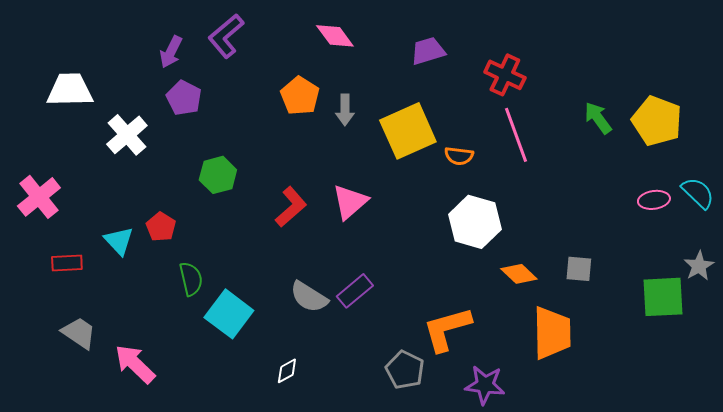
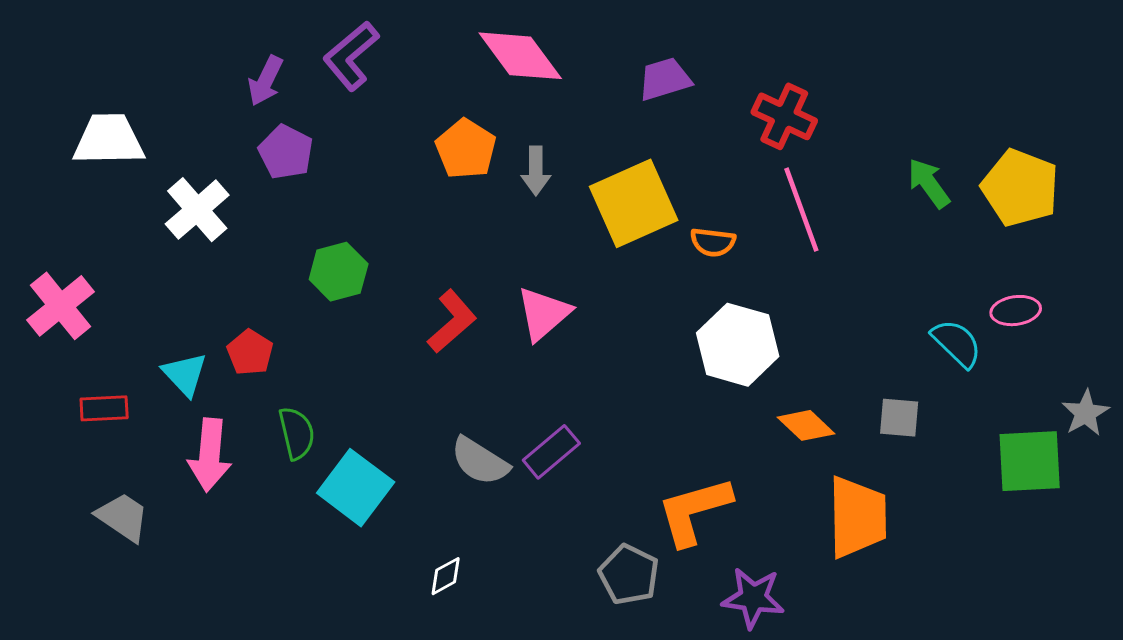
pink diamond: (335, 36) -> (520, 56), size x1.4
cyan semicircle: (698, 193) -> (957, 343), moved
pink arrow: (135, 364) -> (210, 455), moved, turned -129

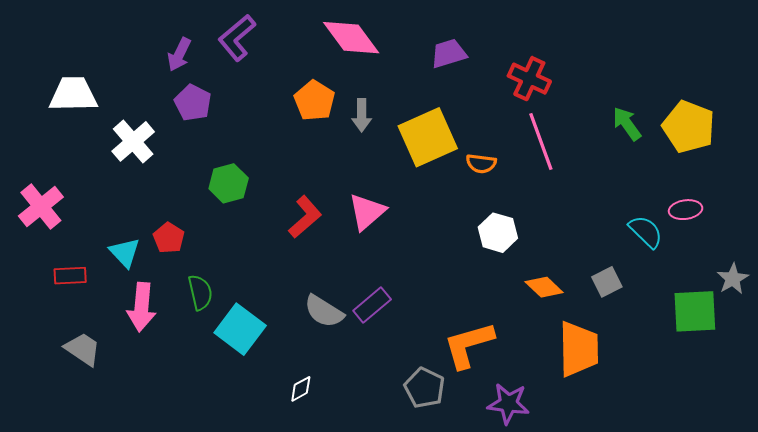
white hexagon: (738, 345) -> (498, 233), size x0.7
gray square: (899, 418) -> (607, 282), turned -32

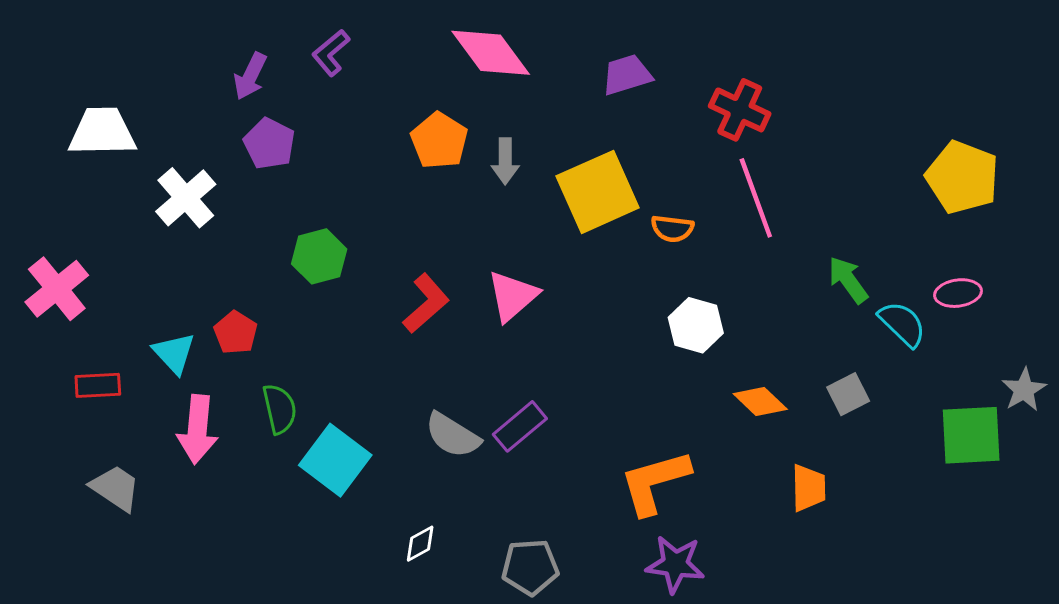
purple L-shape: (237, 38) -> (331, 53), size x0.7
green arrow: (627, 124) -> (848, 280), moved
orange trapezoid: (579, 349) -> (809, 488), size x0.6
gray pentagon: (425, 388) -> (530, 567), moved, turned -30
purple star: (508, 404) -> (675, 564), moved

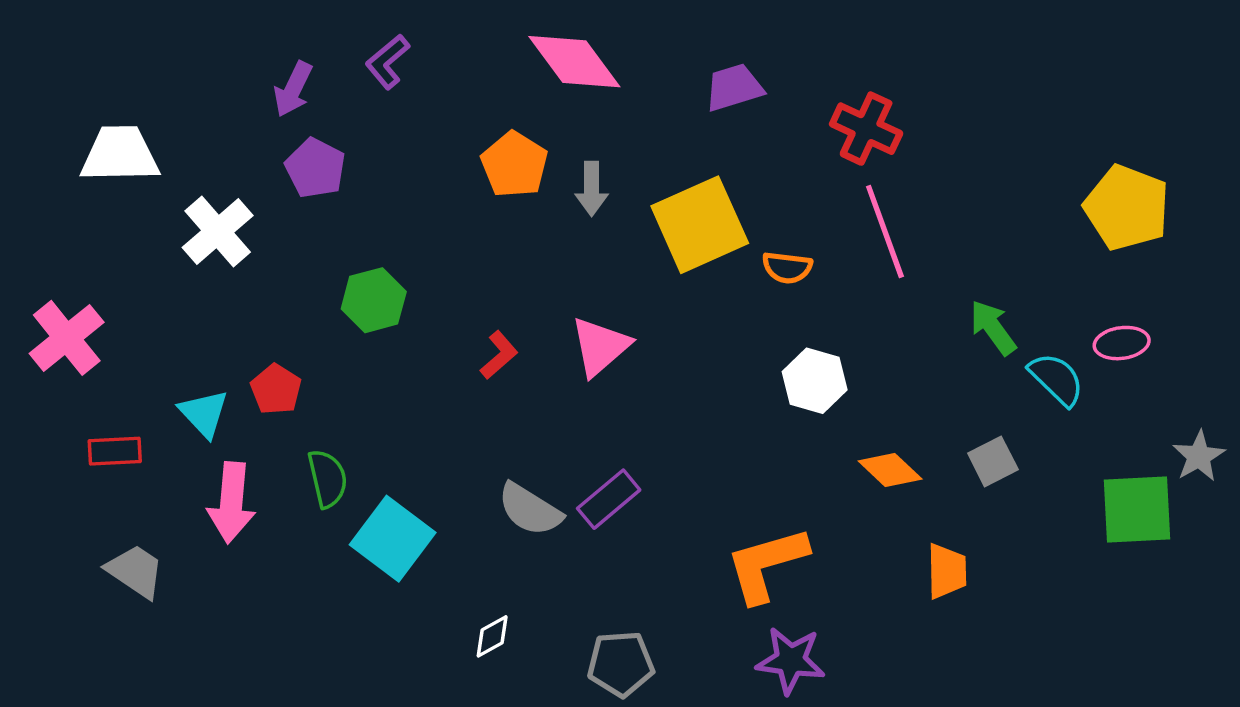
red L-shape: (426, 303) -> (499, 355), size x0.7

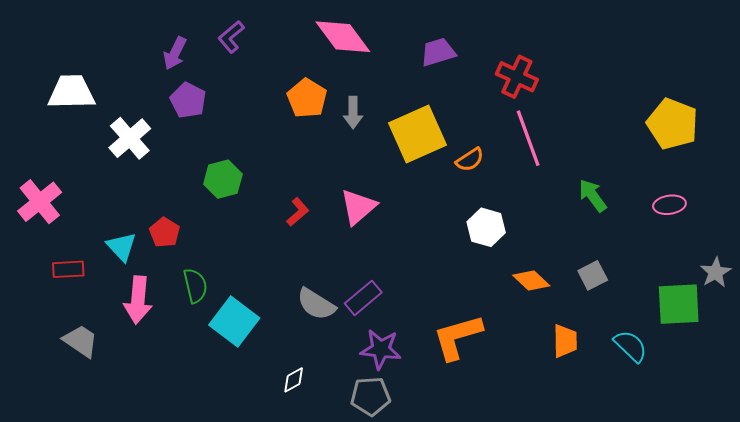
orange semicircle: (787, 268) -> (470, 160), turned -40
cyan semicircle: (1056, 379) -> (631, 346), moved
purple star: (791, 660) -> (381, 349), moved

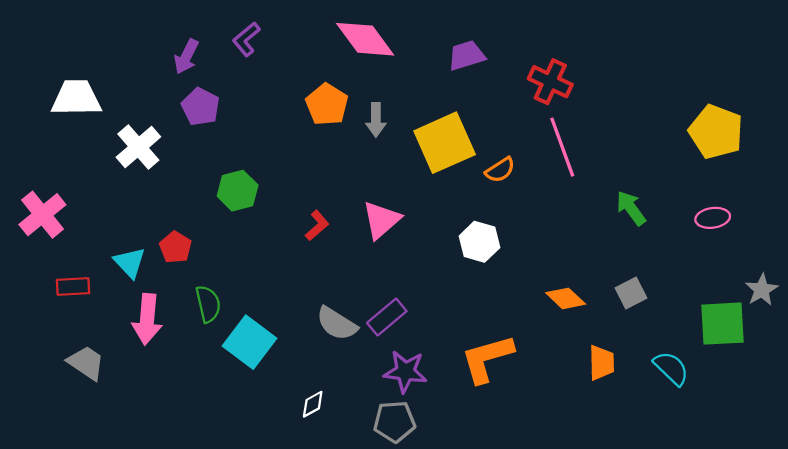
white hexagon: (486, 227) -> (479, 242), moved

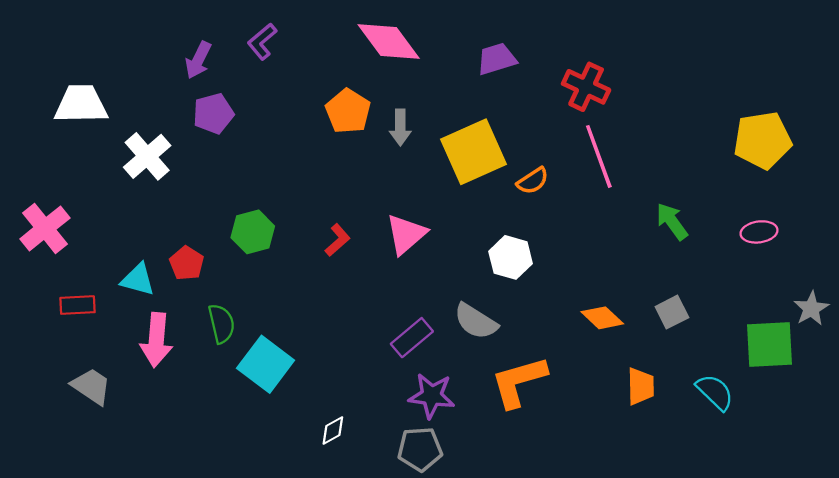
purple pentagon: (201, 107) -> (213, 113), turned 30
yellow pentagon: (716, 132) -> (763, 140), turned -30
green hexagon: (238, 191) -> (253, 232), moved
cyan triangle: (130, 263) -> (138, 280), turned -32
gray semicircle: (337, 324) -> (476, 321), moved

